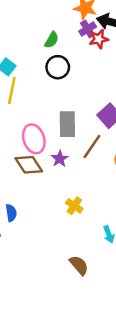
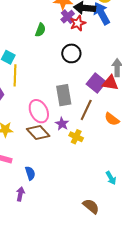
black circle: (58, 67) -> (71, 53), moved
yellow cross: (74, 206) -> (76, 137), moved

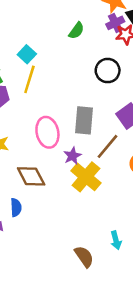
brown diamond: (38, 133) -> (31, 176), moved
yellow cross: (76, 137) -> (86, 177), size x1.6
brown semicircle: (91, 206) -> (84, 257), moved

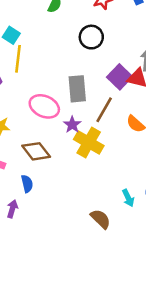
pink ellipse: (47, 132) -> (44, 106), turned -44

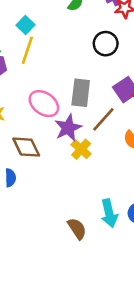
purple star: (72, 125) -> (68, 128), size x1.5
yellow cross: (89, 142) -> (81, 149), size x0.7
cyan arrow: (128, 198) -> (109, 213), size x1.5

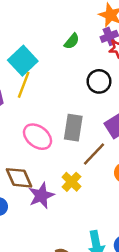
cyan square: (25, 25) -> (23, 61), size x1.6
purple star: (68, 128) -> (41, 196), moved

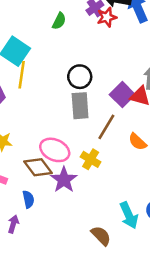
black circle: (99, 81) -> (80, 77), moved
pink ellipse: (38, 137) -> (55, 150), moved

